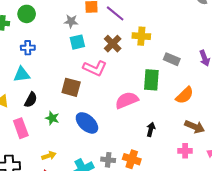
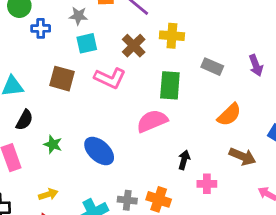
blue cross: (28, 48) -> (41, 28), moved
green rectangle: (151, 80) -> (170, 85), moved
brown square: (71, 87) -> (62, 79), moved
pink cross: (185, 151) -> (207, 184), moved

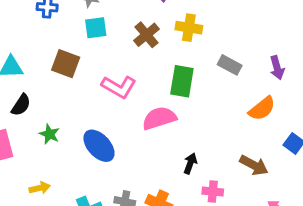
pink L-shape: (110, 78) -> (119, 87), moved
orange semicircle: (229, 115) -> (262, 109), moved

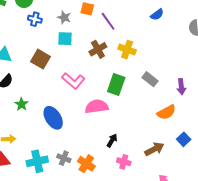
brown arrow: (254, 165) -> (154, 149), turned -66

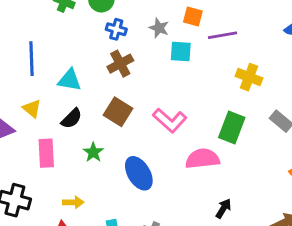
purple line: (108, 21) -> (223, 35), turned -66
cyan square: (65, 39) -> (181, 51), moved
brown cross: (98, 49) -> (120, 64), moved
brown square: (41, 59) -> (118, 112), moved

